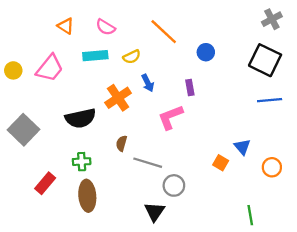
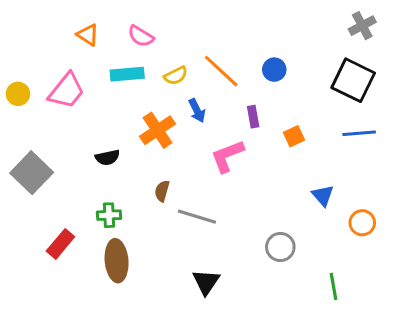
orange line: (164, 32) -> (221, 71), moved
black semicircle: (80, 118) -> (107, 158), size x0.6
orange square: (221, 163) -> (294, 136), moved, turned 35
gray circle: (174, 185) -> (280, 247), moved

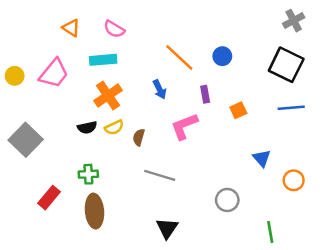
yellow semicircle: (176, 76) -> (114, 127), moved
orange cross: (158, 130) -> (108, 96), moved
brown semicircle: (162, 191) -> (139, 137), moved

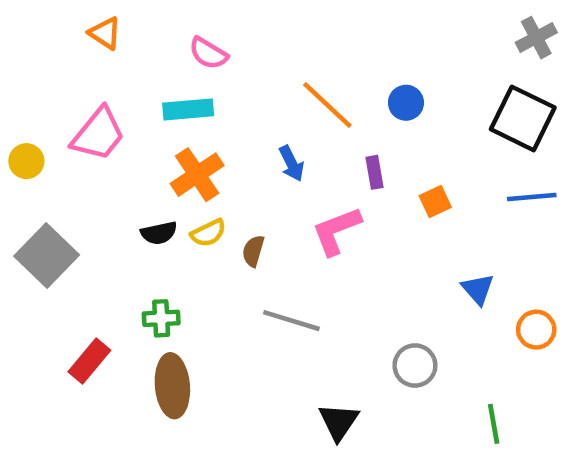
orange triangle: (71, 28) -> (105, 33), moved
yellow circle: (15, 76) -> (26, 161), moved
black triangle: (167, 228) -> (339, 422), moved

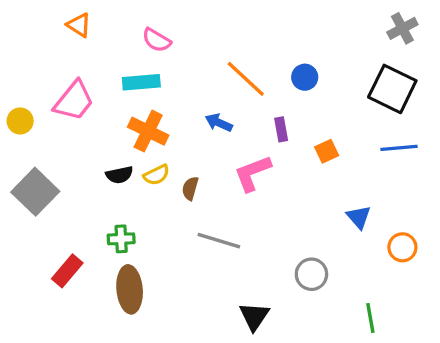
blue arrow: (291, 163) -> (219, 123), turned 140
orange cross: (197, 175) -> (148, 131), turned -30

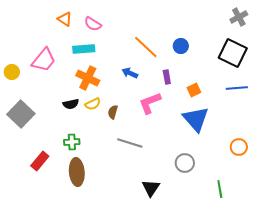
orange triangle: (79, 25) -> (65, 19), moved
blue triangle: (359, 217) -> (196, 119), moved, size x1.8

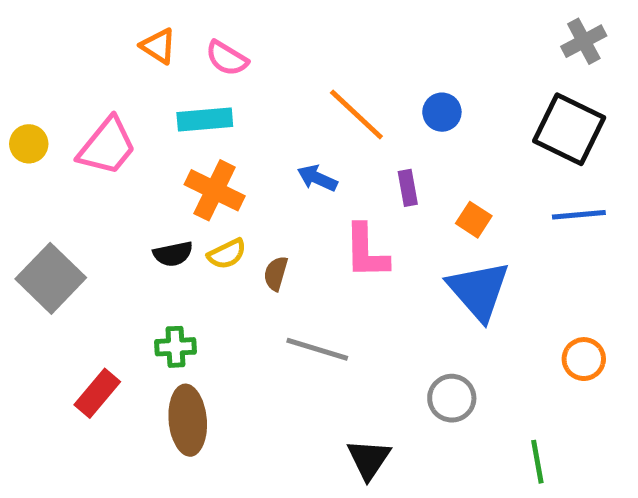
yellow circle: (12, 72) -> (29, 144), moved
orange square: (194, 90) -> (474, 220), turned -32
pink L-shape: (150, 103) -> (366, 251), turned -70

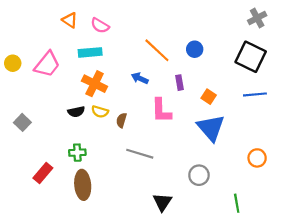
yellow semicircle: (227, 254) -> (100, 112), turned 42
gray square: (51, 278) -> (22, 122), size x0.6

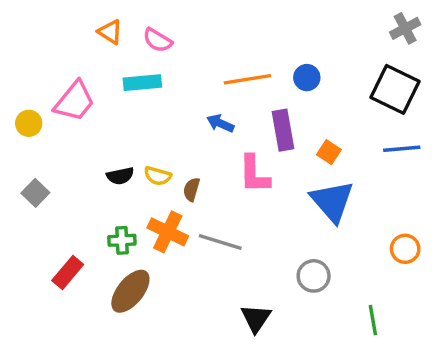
orange line: (157, 50) -> (247, 79), turned -52
yellow circle: (13, 63) -> (29, 123), moved
purple rectangle: (180, 83) -> (283, 130), size x1.6
orange cross: (95, 84) -> (168, 232), moved
brown ellipse: (83, 185) -> (130, 291), turned 44

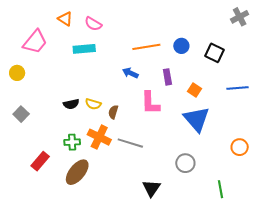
black square: (395, 89) -> (214, 53), moved, size x0.7
pink trapezoid: (74, 101) -> (35, 42), moved
purple rectangle: (283, 130) -> (167, 77), size x0.7

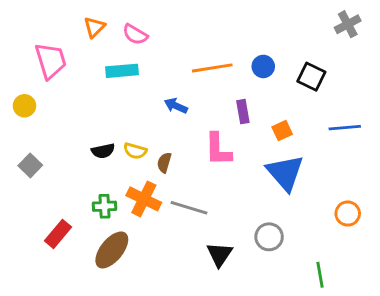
orange triangle: (65, 19) -> (94, 27), turned 42
pink trapezoid: (35, 42) -> (51, 61), turned -56
blue arrow: (130, 73) -> (176, 106), moved
orange square: (194, 90) -> (282, 131), turned 32
black triangle: (151, 188) -> (220, 254), moved

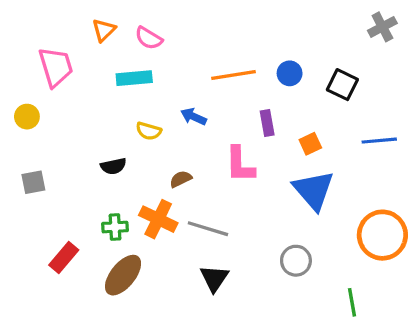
yellow semicircle: (135, 151) -> (149, 131), moved
brown semicircle: (164, 163) -> (181, 179), turned 48
gray square: (30, 165) -> (33, 182), turned 35
orange circle: (348, 214) -> (382, 235), size x1.8
black triangle: (220, 254) -> (214, 278), moved

